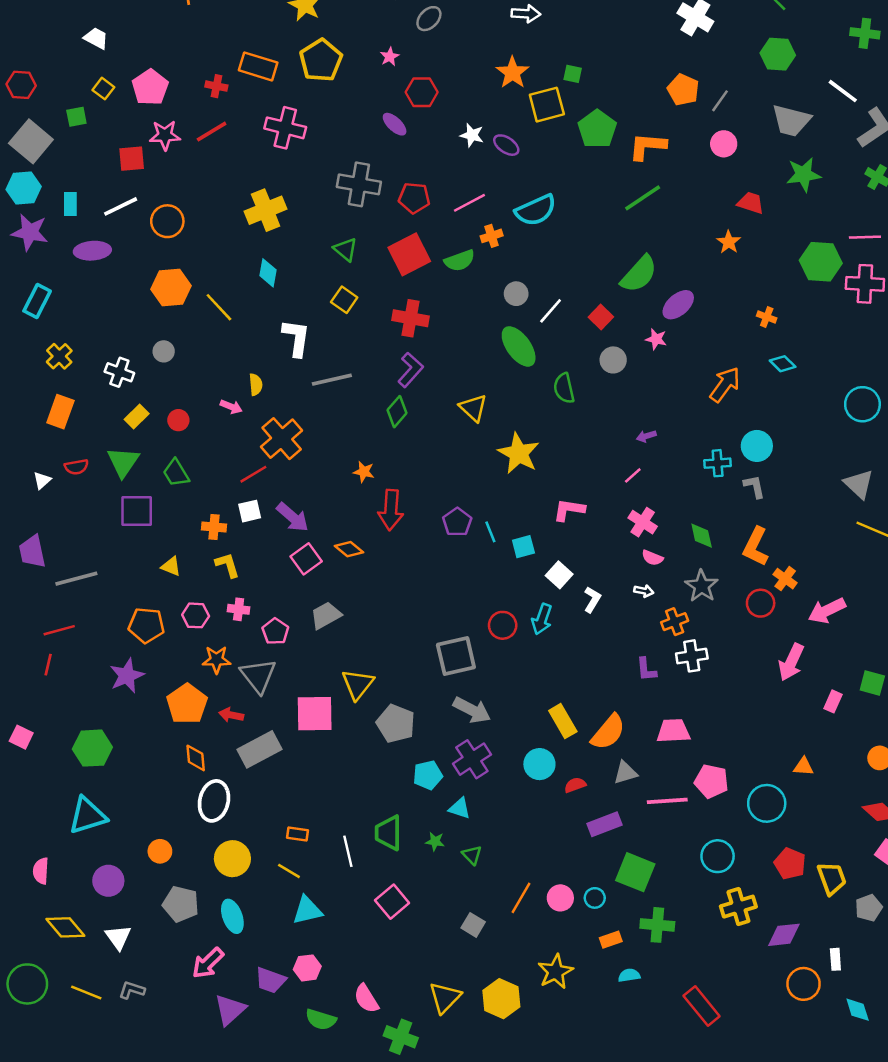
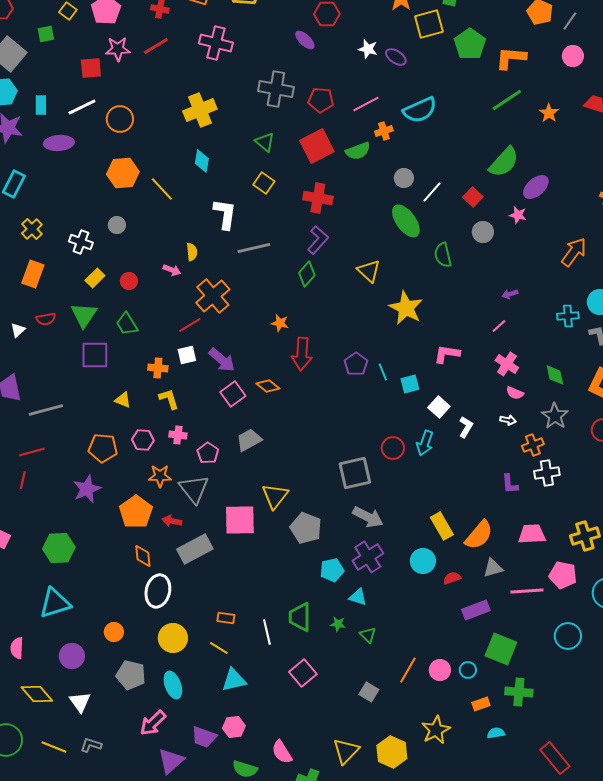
orange star: (729, 242) -> (549, 113), moved
yellow cross: (738, 907) -> (585, 536), moved

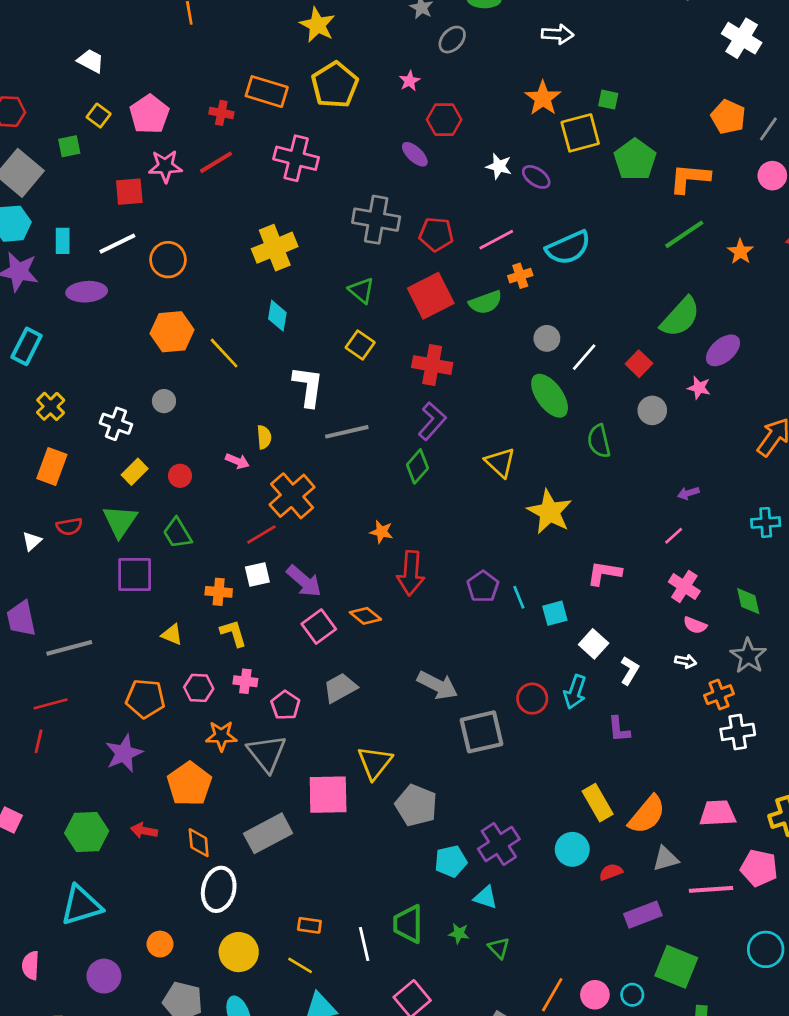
purple L-shape: (510, 484) -> (619, 729), moved
gray arrow: (368, 517) -> (437, 685), moved
red arrow: (172, 521) -> (144, 831), moved

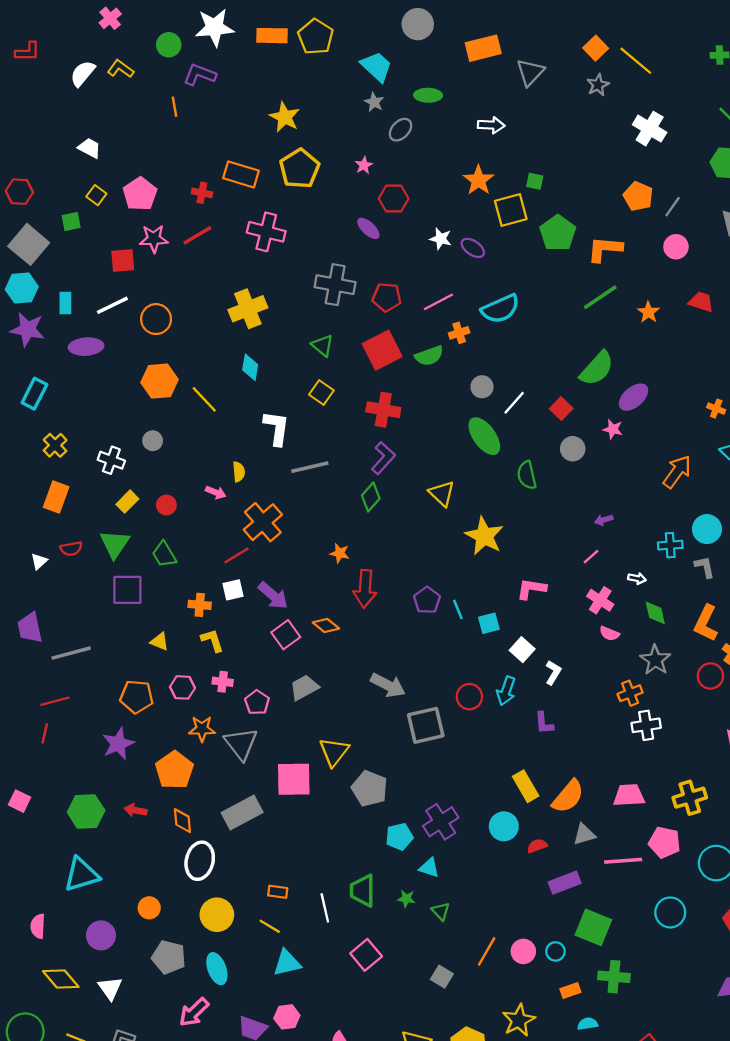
white arrow: (686, 661) -> (637, 578), moved

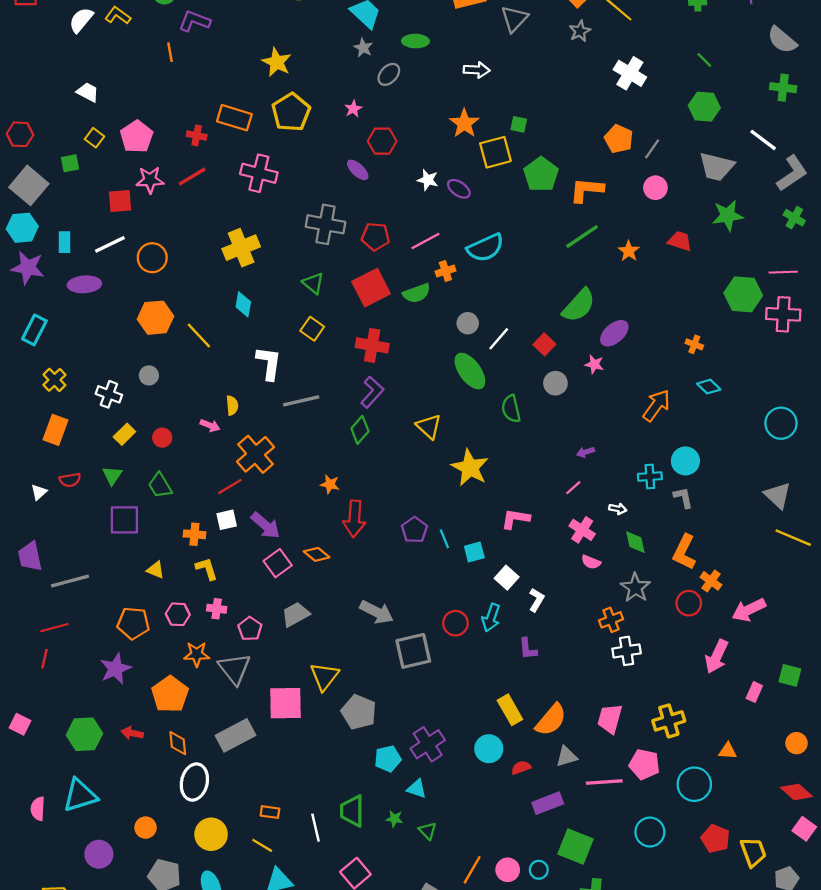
green triangle: (115, 544) -> (112, 475), size x0.7
pink trapezoid: (629, 795) -> (610, 719), turned -72
pink semicircle: (38, 926) -> (38, 809), moved

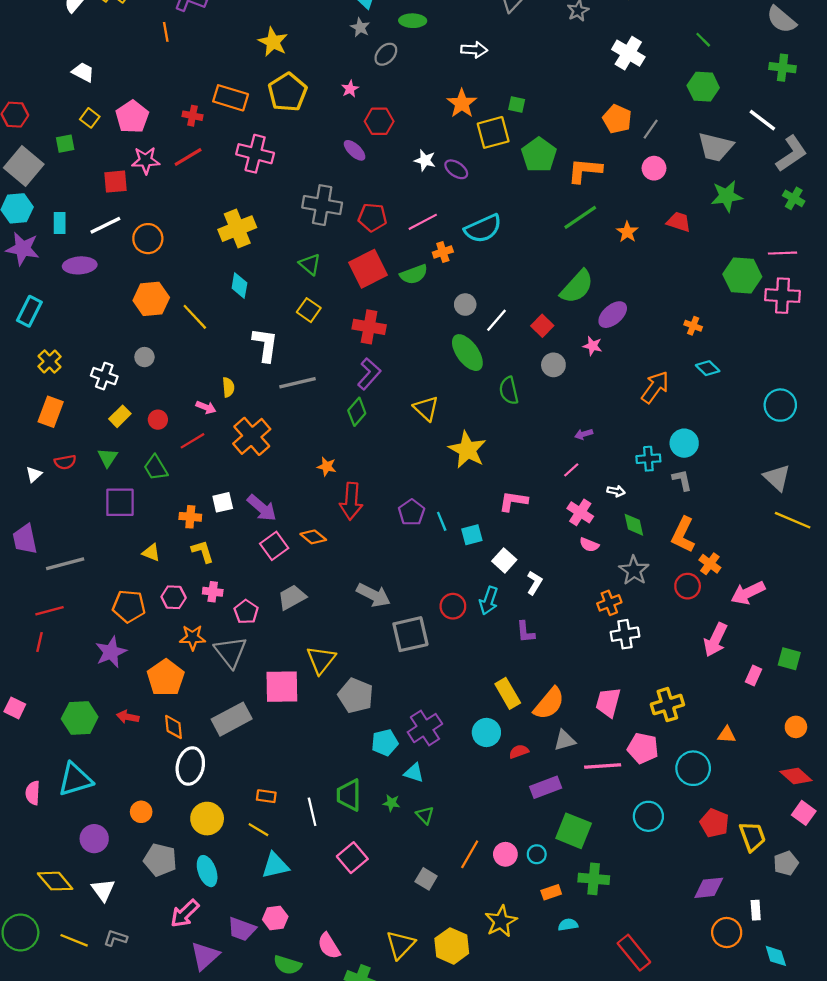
red line: (230, 487) -> (193, 441), moved

